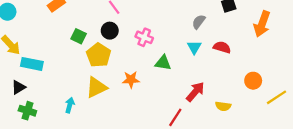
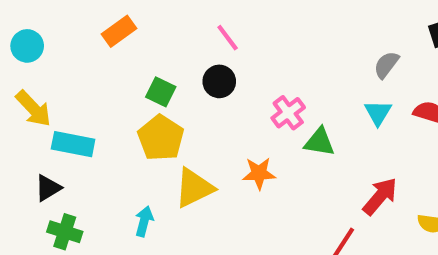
pink cross: (144, 37) -> (288, 113), moved, turned 30
yellow pentagon: (99, 55) -> (161, 138), moved

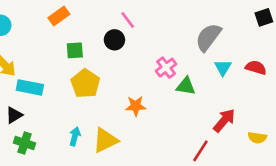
gray semicircle: (386, 65) -> (208, 37), moved, size x1.6
black circle: (219, 81) -> (114, 40), moved
green square: (161, 92) -> (75, 50), moved, turned -30
orange star: (259, 173) -> (136, 106), moved
yellow triangle: (194, 188) -> (105, 140), moved

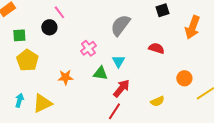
cyan triangle: (223, 68) -> (118, 61), moved
green triangle: (186, 86) -> (100, 73), moved
red arrow: (224, 120) -> (121, 88), moved
yellow semicircle: (257, 138) -> (157, 101), turned -32

